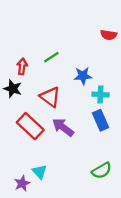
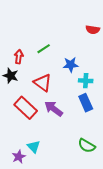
green semicircle: (102, 171) -> (87, 146), turned 60

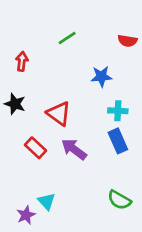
green line: (44, 49) -> (67, 38), moved
red arrow: (19, 57) -> (22, 61), moved
blue star: (71, 65) -> (101, 76), moved
red rectangle: (26, 108) -> (36, 148), size x0.7

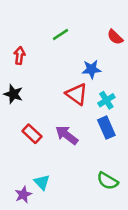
red semicircle: (127, 41) -> (115, 37), turned 35
cyan cross: (118, 111) -> (106, 100), turned -35
red triangle: (59, 114) -> (77, 94), moved

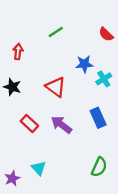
red triangle: (77, 94) -> (56, 87), moved
cyan cross: (106, 100) -> (104, 79), moved
green semicircle: (108, 181) -> (99, 167), turned -96
purple star: (23, 195) -> (12, 178), moved

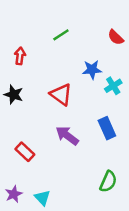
red rectangle: (29, 124) -> (25, 152), moved
cyan triangle: (39, 168) -> (42, 198), moved

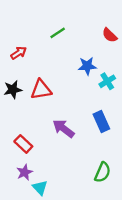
red arrow: (20, 56) -> (19, 53), turned 49
black star: (14, 95) -> (13, 90), turned -30
red triangle: (61, 95) -> (41, 90), moved, turned -45
purple star: (14, 194) -> (25, 172), moved

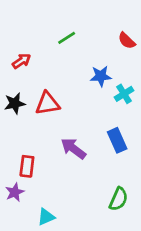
red rectangle: (23, 144) -> (27, 166), turned 54
purple star: (25, 172) -> (15, 192), moved
cyan triangle: (40, 188) -> (46, 217), turned 49

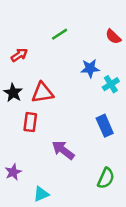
black star: (15, 103) -> (13, 93), turned -30
purple arrow: (73, 149) -> (63, 150), moved
red rectangle: (27, 166) -> (30, 122), moved

